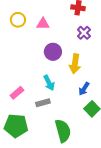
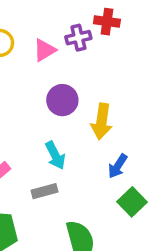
pink triangle: (43, 24) -> (45, 50), turned -32
purple cross: (84, 33) -> (78, 38), moved, turned 32

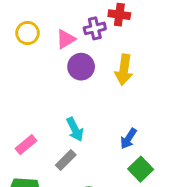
purple circle: (62, 100) -> (81, 67), moved
yellow arrow: (102, 122) -> (124, 70), moved
gray rectangle: (45, 191) -> (66, 160), turned -30

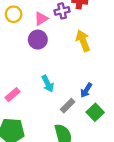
purple circle: (81, 67) -> (38, 40), moved
yellow arrow: (124, 70) -> (83, 41), turned 150
gray rectangle: (66, 160) -> (68, 106), moved

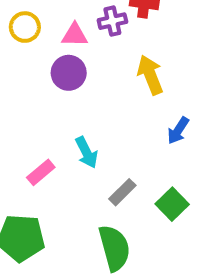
pink triangle: (41, 19) -> (75, 35), turned 32
blue arrow: (86, 90) -> (178, 131), moved
pink rectangle: (12, 95) -> (41, 172), moved

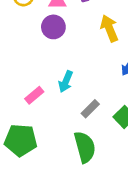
cyan arrow: (87, 152) -> (66, 82), turned 50

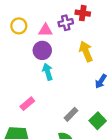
cyan arrow: (66, 82) -> (48, 72), moved, turned 140

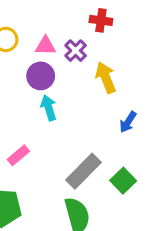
purple cross: (66, 23) -> (76, 51), moved, turned -32
gray rectangle: (71, 114) -> (83, 171), size x1.6

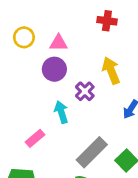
purple cross: (76, 51) -> (85, 91), moved
cyan arrow: (49, 108) -> (61, 112), moved

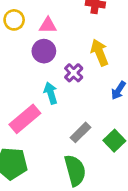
pink rectangle: (35, 138) -> (25, 119), size x1.6
gray rectangle: (92, 152) -> (80, 132), size x0.7

